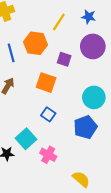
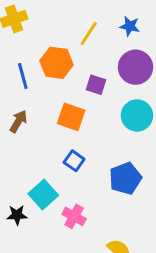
cyan circle: (94, 97) -> (137, 115), moved

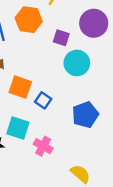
cyan circle: (137, 115) -> (77, 63), moved
orange square: (71, 117) -> (20, 87), moved
cyan square: (43, 194) -> (18, 128), turned -30

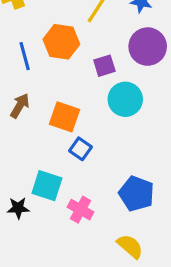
purple square: (61, 38) -> (104, 66), turned -35
orange square: (20, 87) -> (65, 117), moved
blue pentagon: (85, 115) -> (136, 194), moved, turned -30

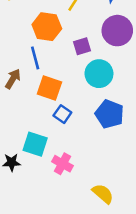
blue line: (25, 56) -> (35, 58), moved
blue pentagon: (136, 194) -> (109, 114), moved

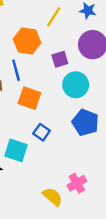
blue square: (62, 114) -> (42, 132), moved
pink cross: (62, 164) -> (77, 183), moved, turned 30
yellow semicircle: (103, 194) -> (53, 197), moved

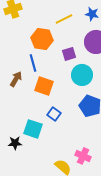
yellow line: (54, 17) -> (64, 19), turned 30
pink cross: (77, 183) -> (83, 156), turned -35

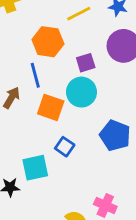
cyan circle: (82, 75) -> (81, 92), moved
cyan square: (33, 129) -> (35, 168), turned -30

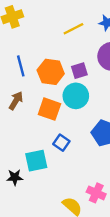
orange hexagon: (48, 42) -> (51, 72), moved
blue line: (35, 75) -> (21, 66), moved

